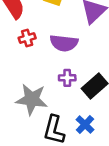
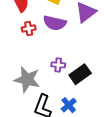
purple semicircle: (64, 43) -> (55, 23), moved

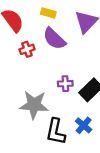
purple semicircle: (55, 23) -> (54, 39), turned 40

